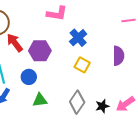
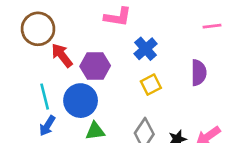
yellow square: (82, 65) -> (151, 85), turned 35
blue circle: (29, 77) -> (81, 101), size x1.6

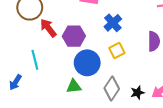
blue circle: (81, 101) -> (87, 63), moved
blue arrow: (47, 126) -> (15, 82), moved

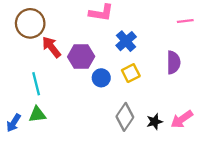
blue circle: (87, 63) -> (101, 78), moved, size x0.6
blue arrow: (15, 82) -> (14, 123), moved
green triangle: (74, 86) -> (37, 115), moved

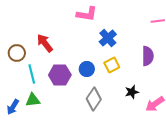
brown circle: (30, 23) -> (17, 53), moved, size x0.7
purple hexagon: (81, 57) -> (60, 75), moved
gray diamond: (125, 117) -> (94, 99), moved
black star: (154, 122) -> (132, 92), moved

